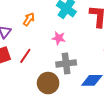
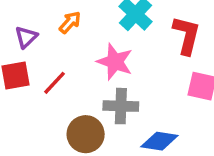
pink star: (59, 38) -> (115, 62), size x1.5

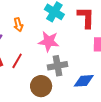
orange arrow: (70, 22) -> (18, 25), turned 136

